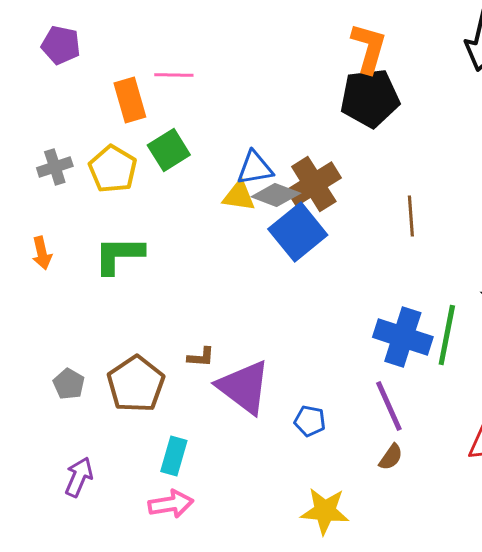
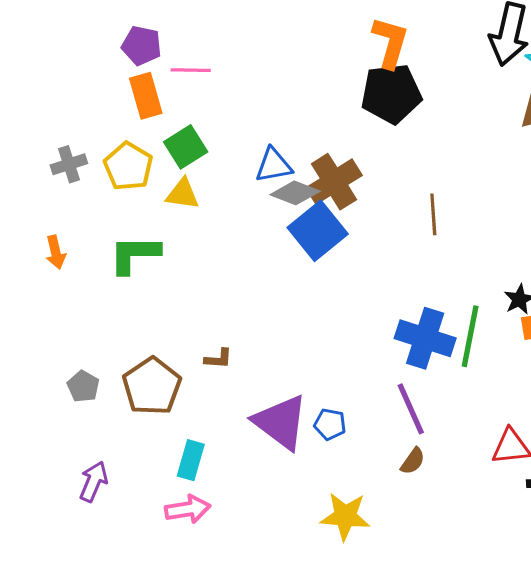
purple pentagon: (61, 45) -> (142, 46), moved
yellow triangle: (239, 196) -> (183, 194), moved
purple triangle: (244, 387) -> (281, 422), moved

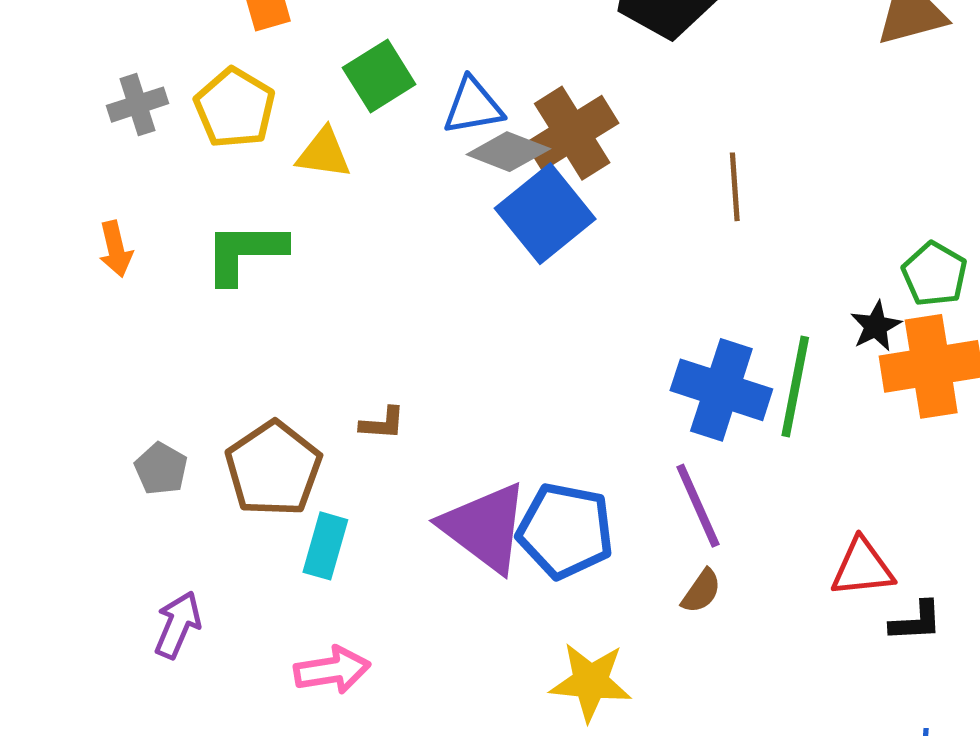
green square: (186, 147) -> (379, 76), moved
blue pentagon: (330, 424) -> (565, 531), size x1.8
cyan rectangle: (191, 460) -> (325, 546), moved

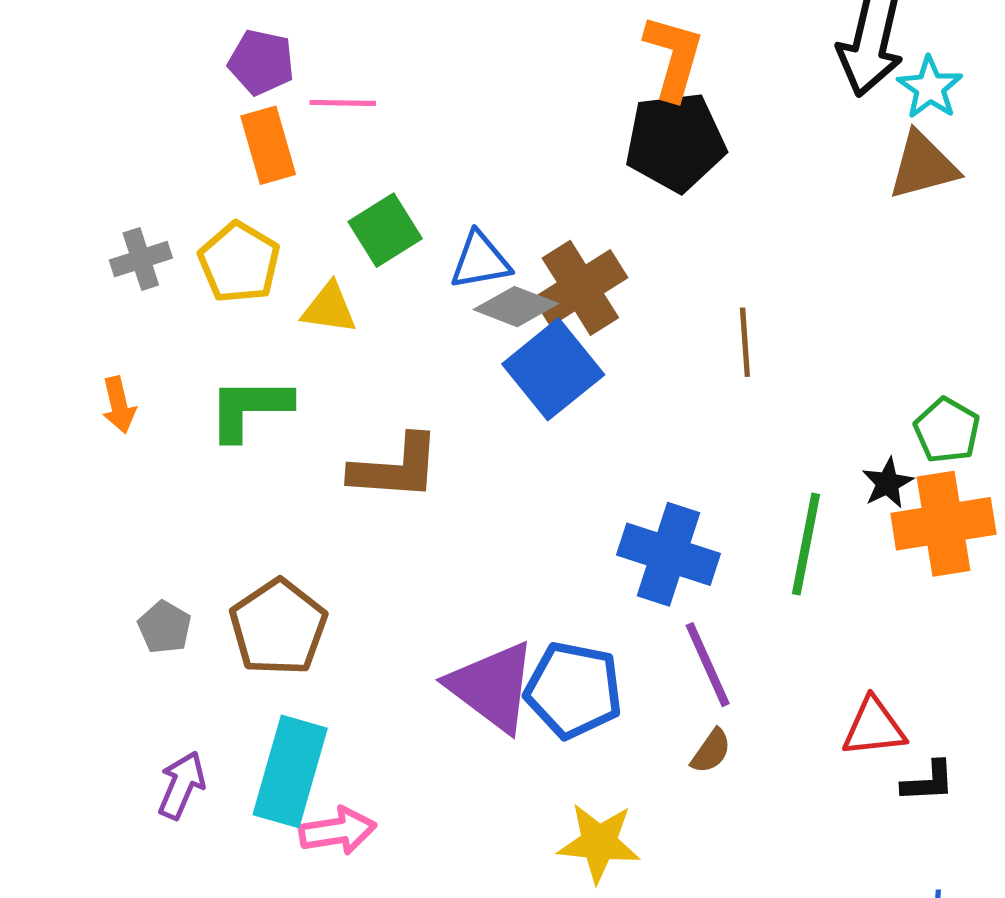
blue cross: (721, 390) -> (669, 554), moved
brown L-shape: (382, 423) -> (395, 468), moved, size x2.0
cyan rectangle: (325, 546) -> (290, 771), moved, size x1.6

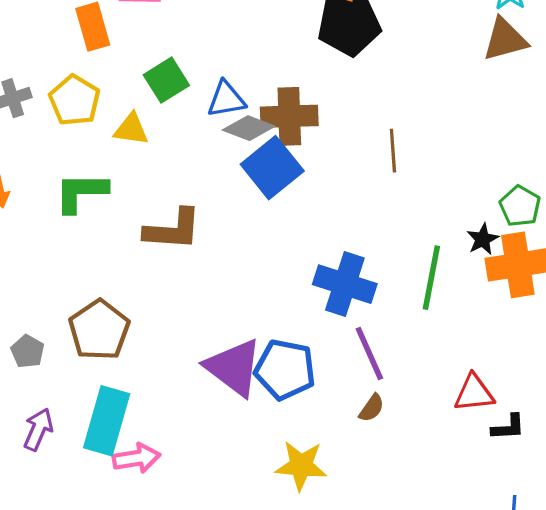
brown cross: (580, 288) -> (289, 116), turned 30
gray pentagon: (165, 627) -> (28, 351), moved

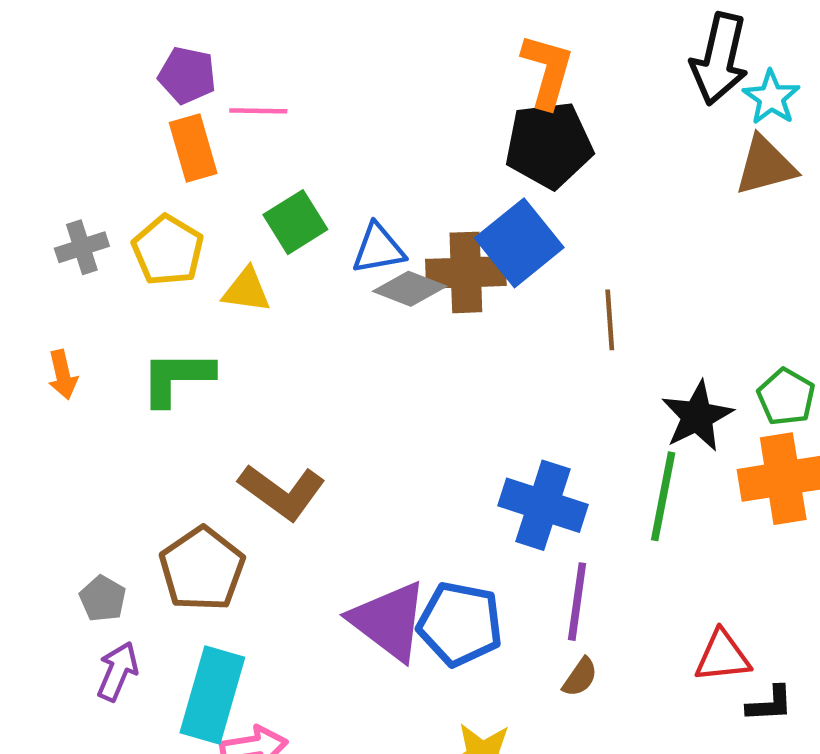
blue square: (272, 168) -> (519, 243), moved
brown L-shape: (173, 230) -> (282, 492), moved, turned 32
black star: (483, 239) -> (697, 416), moved, size x1.6
purple line: (369, 353) -> (577, 602), turned 32
purple arrow: (38, 429) -> (117, 671), moved

